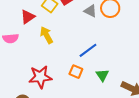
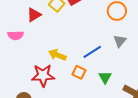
gray triangle: (90, 11) -> (120, 41), moved, turned 40
yellow arrow: (46, 35) -> (57, 55), moved, turned -42

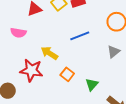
pink semicircle: (16, 35) -> (18, 33), moved
blue line: (92, 52) -> (80, 36), moved

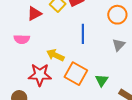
blue line: (80, 36) -> (83, 34), turned -60
orange square: (67, 74) -> (76, 74), size x1.6

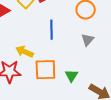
orange square: (76, 74) -> (45, 70), turned -30

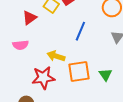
blue line: (52, 30) -> (80, 31), turned 30

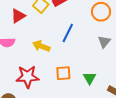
yellow arrow: (56, 56) -> (41, 46), moved
orange square: (79, 72) -> (63, 73), size x0.7

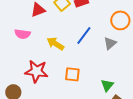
gray triangle: (104, 42) -> (110, 43), moved
green triangle: (90, 78) -> (107, 85), moved

